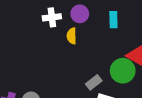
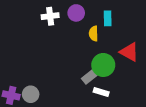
yellow semicircle: (72, 36) -> (94, 34), moved
green circle: (123, 71) -> (103, 65), moved

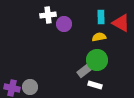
purple circle: (76, 13) -> (64, 24), moved
yellow semicircle: (94, 34) -> (99, 37), moved, turned 80
red triangle: (129, 52) -> (121, 23), moved

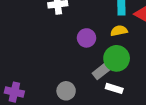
purple circle: (64, 24) -> (87, 38), moved
gray circle: (30, 87) -> (66, 91), moved

